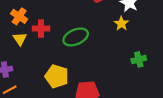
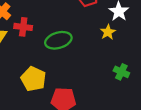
green cross: (139, 59) -> (121, 72), turned 32

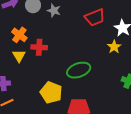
green ellipse: (58, 40) -> (79, 70), moved

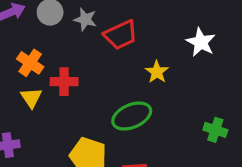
red trapezoid: (95, 17) -> (121, 35), moved
yellow star: (114, 47) -> (157, 72), moved

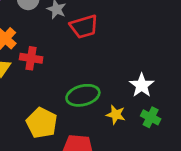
white star: (201, 42) -> (142, 85), moved
yellow star: (157, 72) -> (116, 115), moved, turned -30

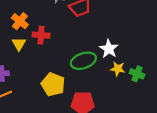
white star: (142, 85) -> (109, 49), moved
yellow star: (116, 115) -> (118, 69), moved

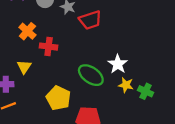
yellow triangle: (19, 44) -> (24, 67), moved
green ellipse: (83, 61) -> (91, 75), turned 50

